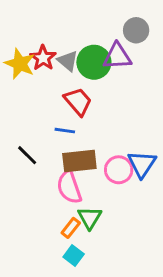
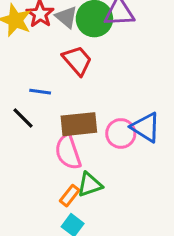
blue line: (65, 131) -> (40, 92), moved
blue triangle: (142, 164) -> (146, 127), turned -32
green triangle: (90, 218) -> (90, 185), turned 40

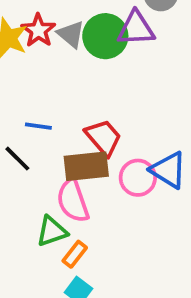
red trapezoid: (77, 61) -> (103, 138), moved
green triangle: (90, 185) -> (52, 231), moved

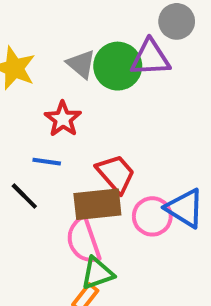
red star: (38, 30) -> (63, 119), moved
green triangle: (52, 231) -> (97, 273), moved

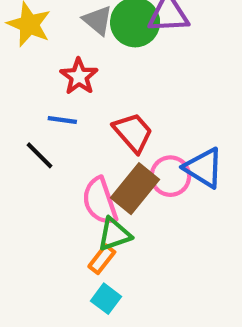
brown rectangle: (97, 204) -> (135, 189), moved, turned -45

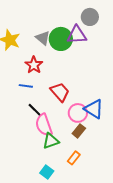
black line: (39, 155) -> (35, 110), moved
brown rectangle: (135, 189) -> (79, 131), moved, size x0.6
orange rectangle: (102, 259) -> (74, 158), moved

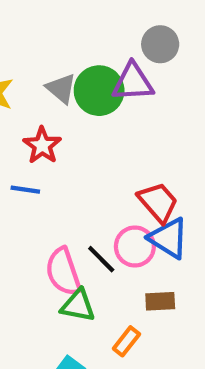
red trapezoid: (60, 92) -> (158, 202), moved
black line: (35, 110) -> (101, 259), moved
brown rectangle: (79, 131) -> (160, 301), moved, turned 48
green triangle: (51, 141) -> (78, 305), turned 30

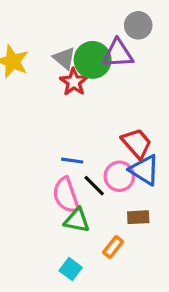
red star: (42, 145) -> (74, 82), moved
blue line: (25, 190) -> (72, 161), moved

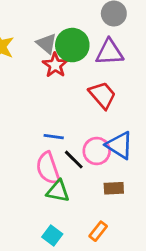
purple triangle: (118, 54) -> (110, 52), moved
red trapezoid: (137, 143) -> (102, 95), moved
orange rectangle: (113, 247) -> (98, 231), moved

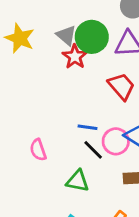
blue line: (54, 137) -> (88, 127), moved
pink semicircle: (48, 168) -> (38, 150), moved, size x0.7

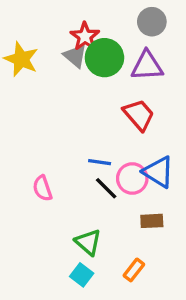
red star: (75, 57) -> (85, 36), moved
green triangle: (78, 181) -> (88, 242), moved, turned 30

